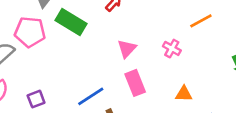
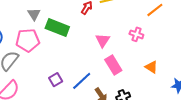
orange triangle: (184, 94) -> (151, 67), turned 40
purple square: (36, 99) -> (56, 80), moved

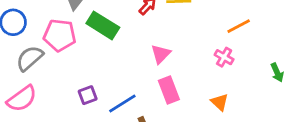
pink cross: (136, 34) -> (224, 57), moved

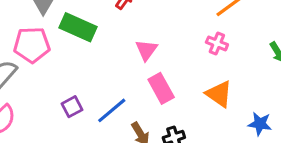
orange triangle: (220, 102) -> (219, 94), size x1.4

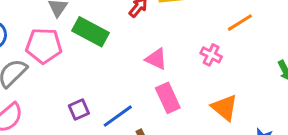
pink cross: (217, 43) -> (211, 55), moved
pink triangle: (146, 50) -> (156, 59), turned -45

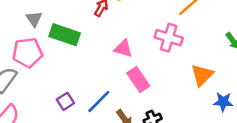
pink cross: (211, 55) -> (169, 38), size x1.5
orange triangle: (225, 108) -> (202, 75), moved, turned 45

